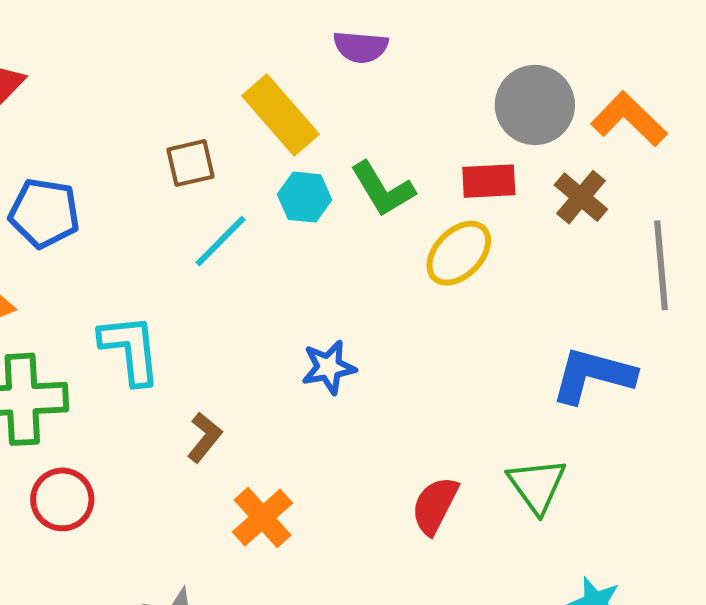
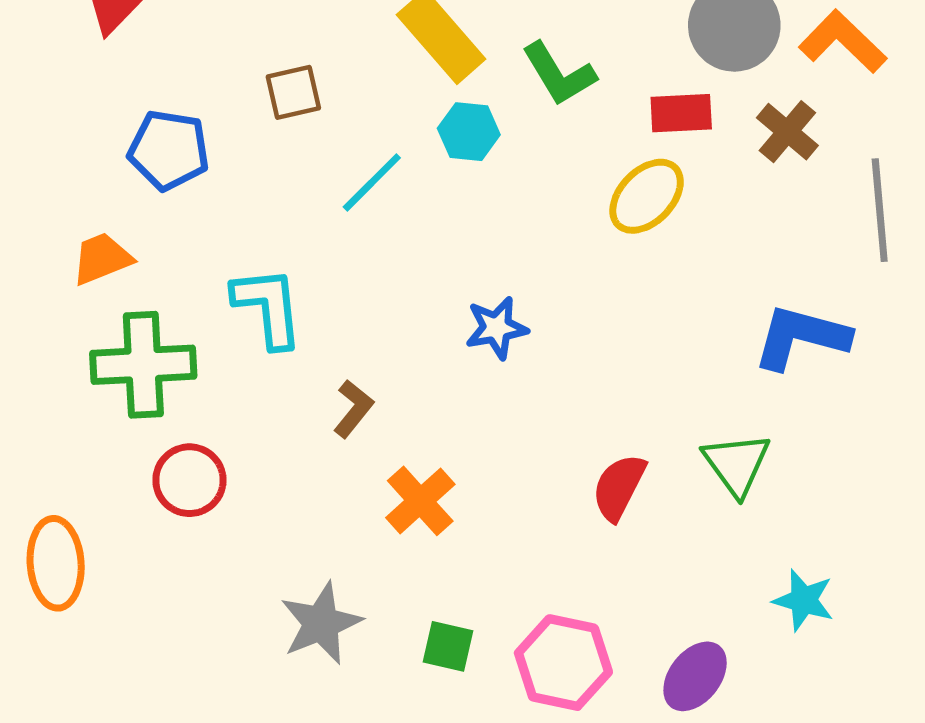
brown square: (190, 163) -> (293, 92), moved
green L-shape: (383, 189) -> (559, 74), moved

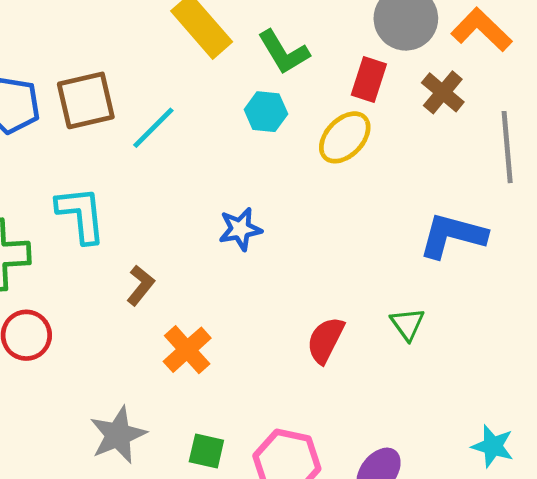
brown square: (293, 92) -> (86, 100), moved, size x1.5
red rectangle: (681, 113) -> (369, 80), turned -69
cyan hexagon: (469, 132) -> (266, 112), moved
green triangle: (737, 464) -> (407, 324), size x0.7
cyan star: (804, 600) -> (493, 446), moved

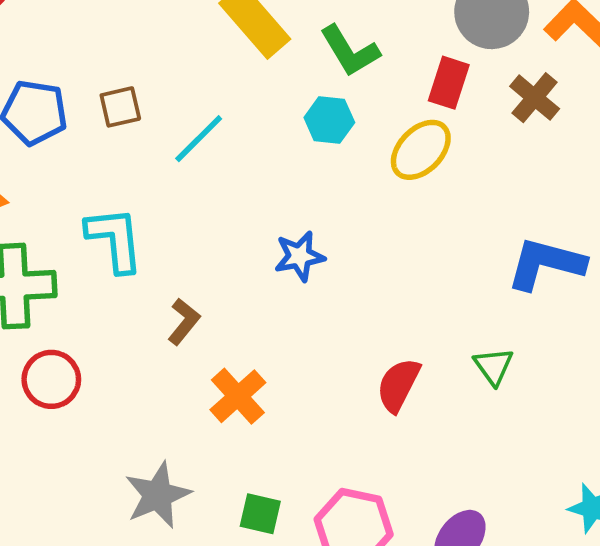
brown square: (86, 100) -> (120, 107), size x0.6

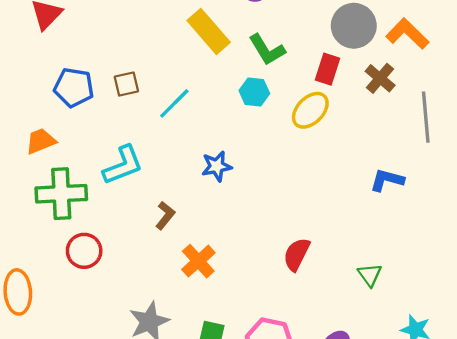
cyan L-shape: (115, 239) -> (123, 165), turned 75
blue star: (299, 256) -> (217, 166), moved
blue L-shape: (546, 264) -> (387, 180), size x0.7
green triangle: (494, 366) -> (370, 275), moved

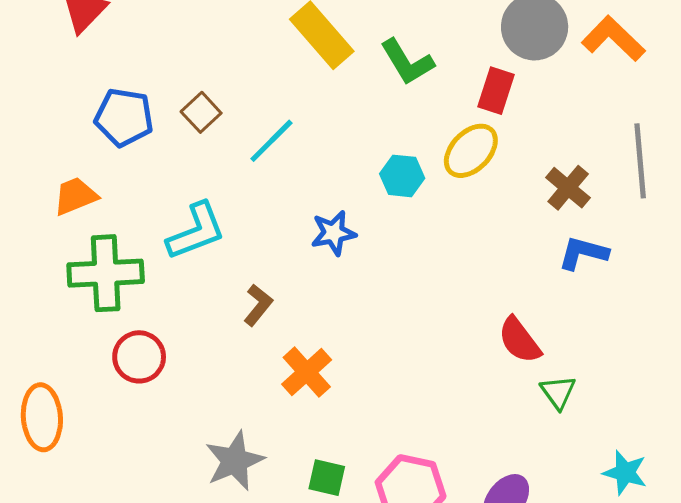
brown cross: (380, 78) -> (568, 188), moved
brown square: (126, 84) -> (201, 112), turned -30
cyan hexagon: (254, 92) -> (402, 176), moved
red semicircle: (297, 254) -> (519, 340), moved, turned -64

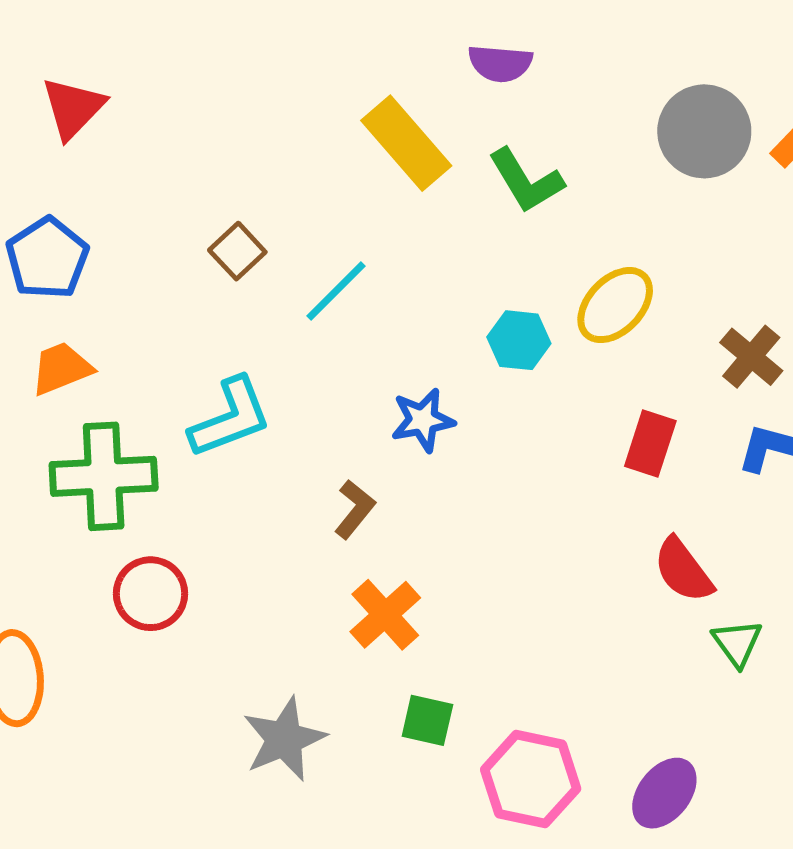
red rectangle: (496, 91) -> (650, 443), moved
blue pentagon: (124, 117) -> (47, 258), moved, turned 30
brown L-shape: (258, 305) -> (355, 509), moved
green square: (327, 478) -> (427, 720), moved

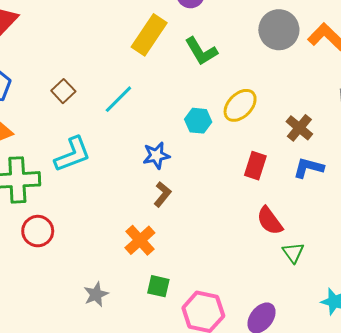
yellow rectangle: (406, 143) -> (149, 35), turned 75
brown square: (237, 251) -> (63, 91), moved
brown L-shape: (355, 509) -> (162, 194), moved
gray star: (284, 739) -> (96, 294), size x0.7

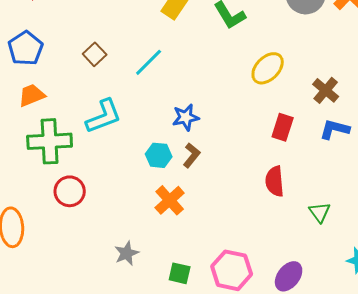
cyan hexagon: (198, 121) -> (159, 155), moved
red semicircle: (270, 221) -> (275, 181), moved, turned 32
green square: (158, 286) -> (180, 273), moved

